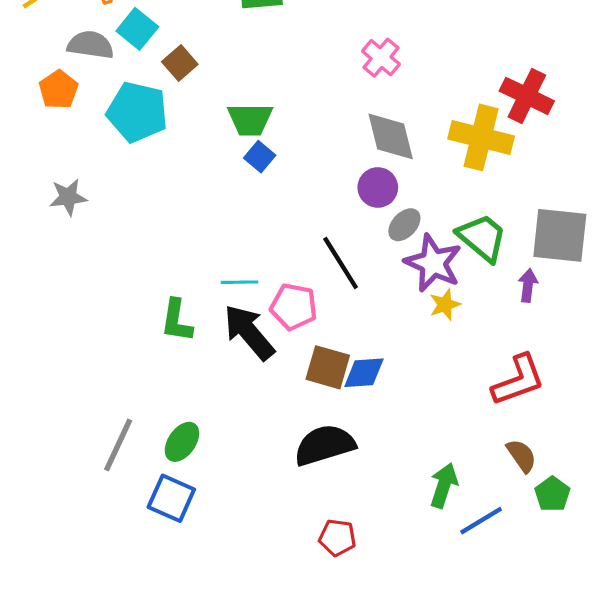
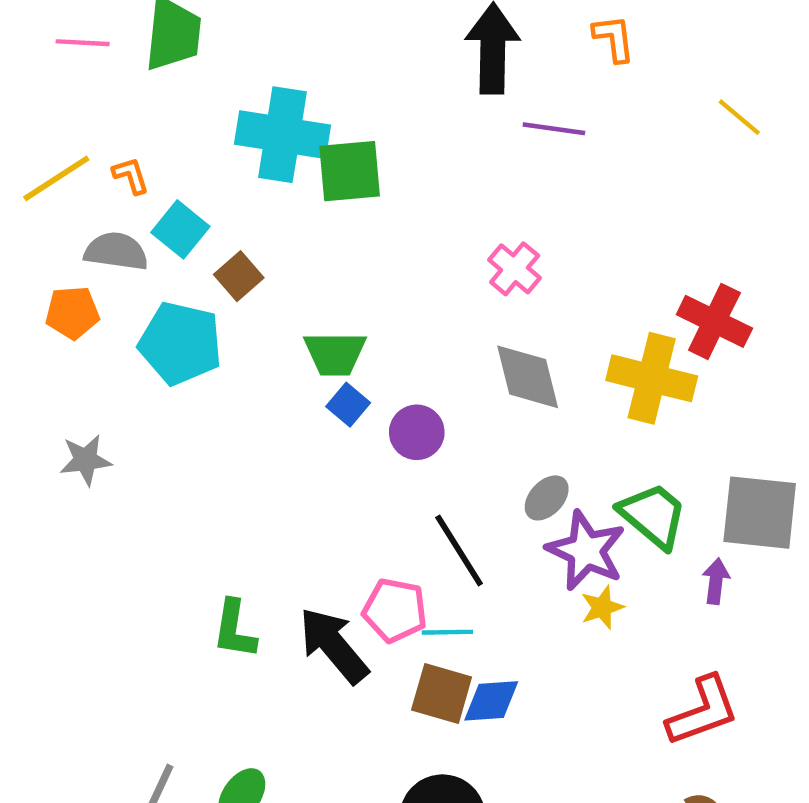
orange pentagon: (59, 90) -> (72, 313), turned 30
purple circle: (378, 187) -> (417, 432), moved
cyan line: (239, 282) -> (447, 632), moved

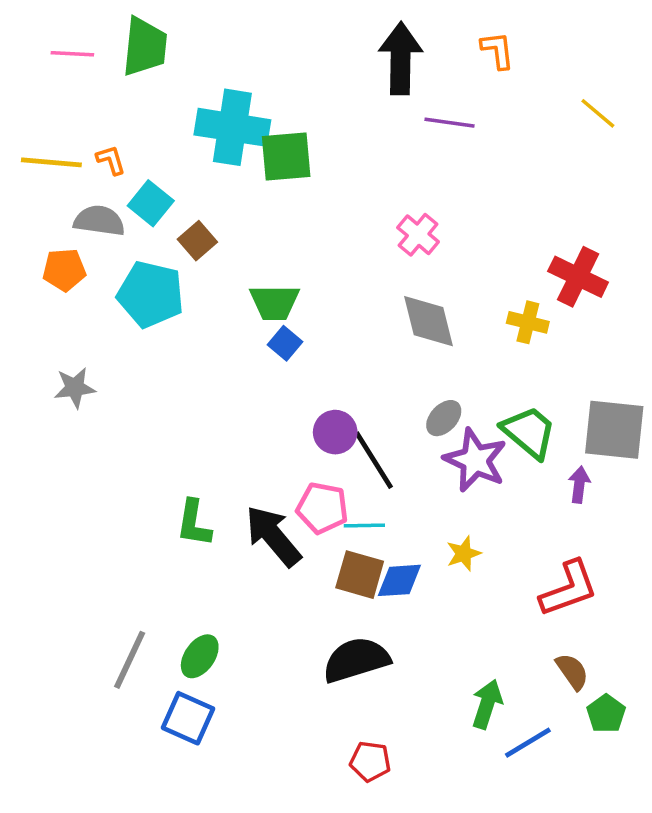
yellow line: (56, 178) -> (51, 162), turned 38
yellow cross: (652, 378) -> (528, 322), size x0.6
purple circle: (417, 432) -> (335, 432), moved
yellow star: (602, 607) -> (464, 554), moved

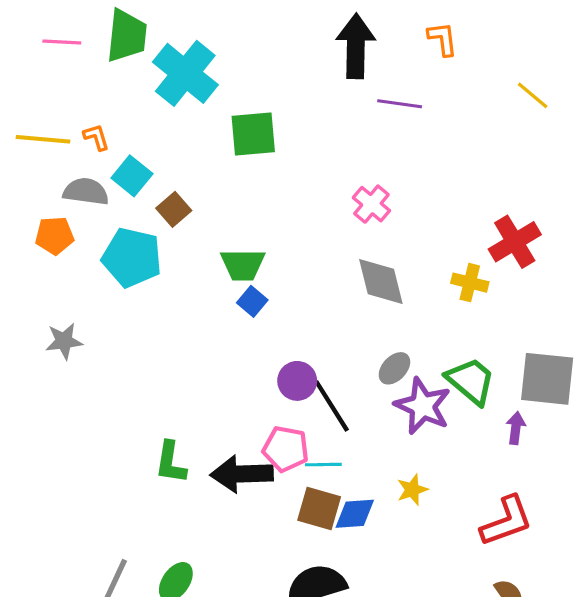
cyan cross: (232, 127) -> (185, 73), moved, turned 30
red cross: (578, 277) -> (515, 242), turned 33
black arrow: (273, 536) -> (242, 474), turned -52

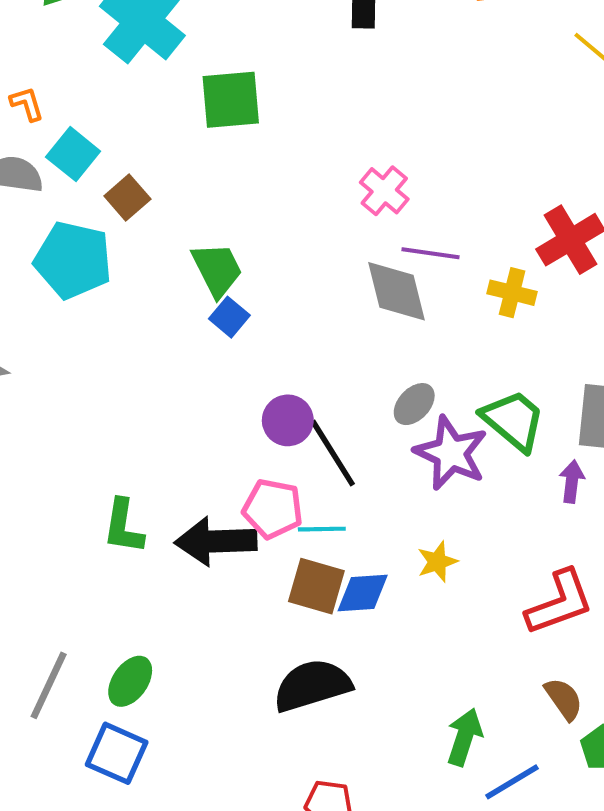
purple line: (400, 104) -> (430, 253), moved
green trapezoid: (243, 265) -> (217, 270), turned -117

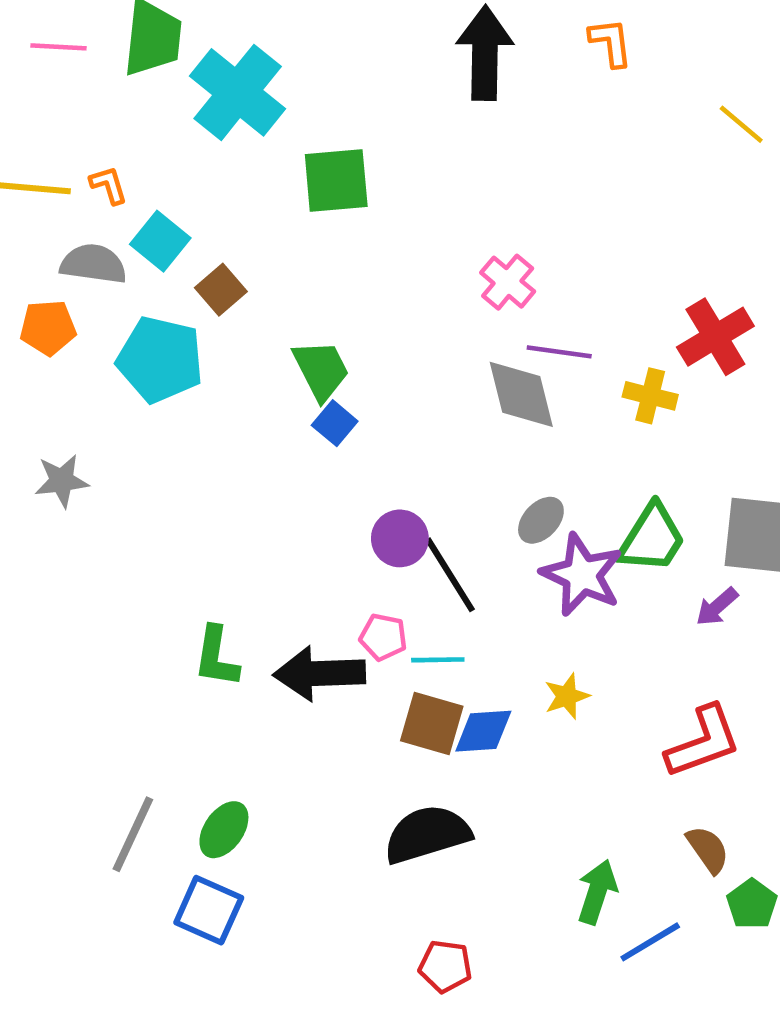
green trapezoid: (513, 420) -> (652, 538), turned 82
purple arrow: (572, 482) -> (717, 607), turned -138
pink pentagon: (273, 509) -> (383, 637), size x0.7

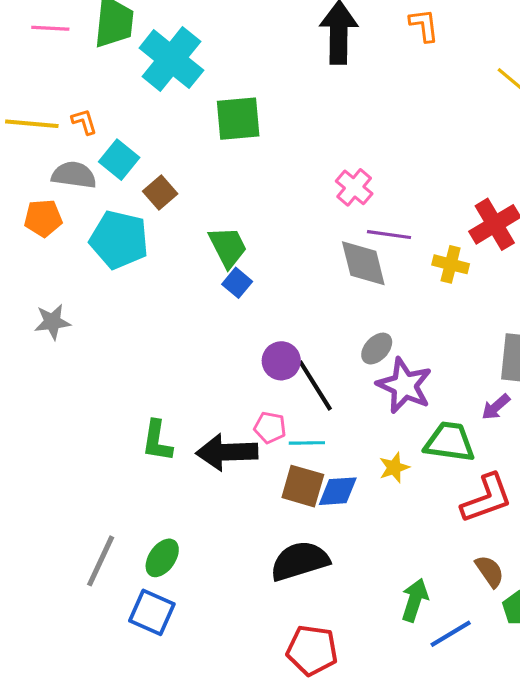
green trapezoid: (652, 538) -> (450, 442), moved, turned -114
red pentagon: (445, 966) -> (312, 650), size x1.4

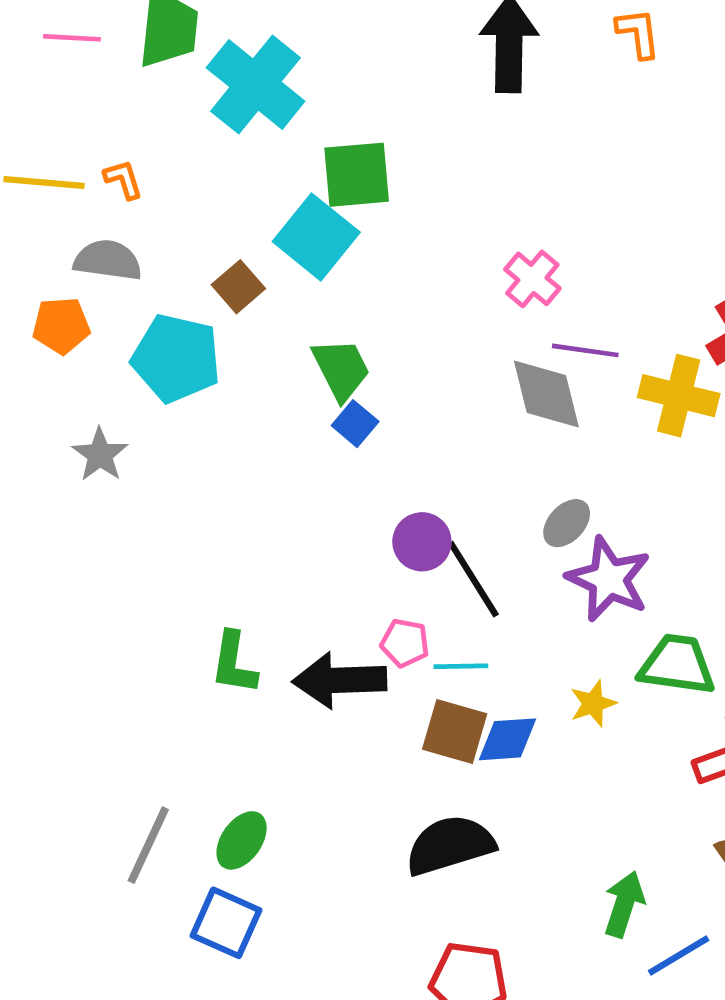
cyan square: (119, 160) -> (316, 237), moved, size x1.4
yellow cross: (451, 264) -> (679, 396), size x1.4
gray star: (52, 322) -> (100, 455), moved, turned -30

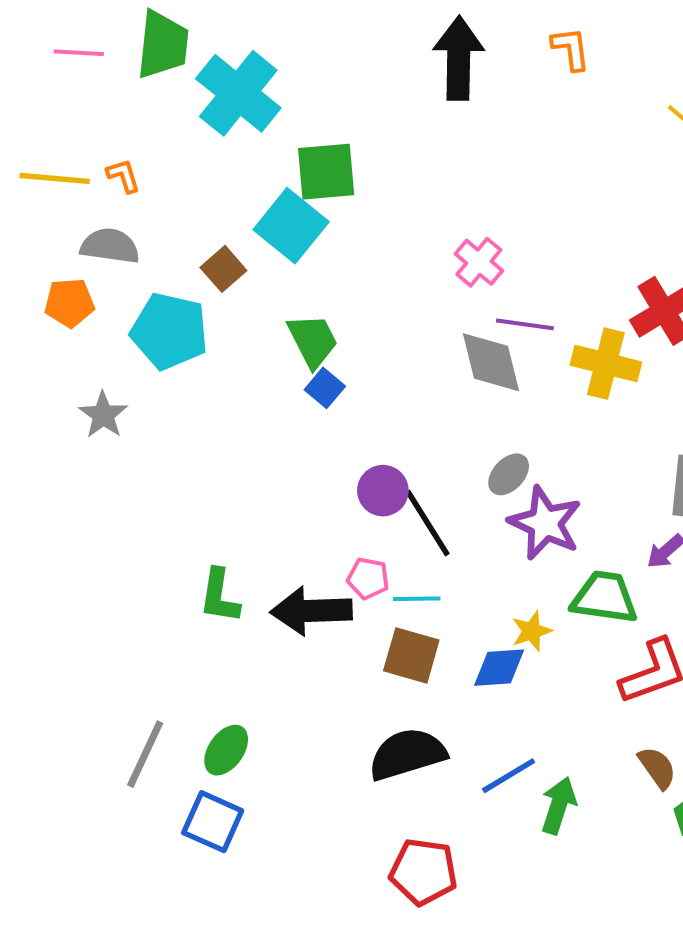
blue diamond: (508, 739) -> (499, 668), moved
blue line: (679, 956) -> (509, 776), moved

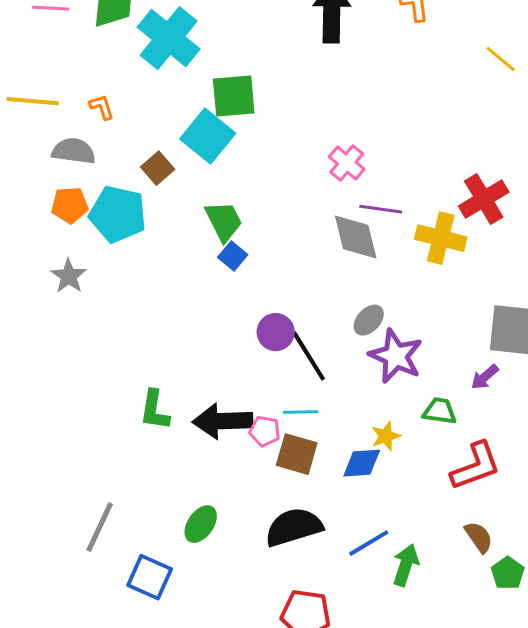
orange L-shape: (123, 176) -> (102, 107), moved
orange pentagon: (69, 303) -> (70, 205), moved
pink pentagon: (368, 578) -> (265, 431), moved
green trapezoid: (605, 597) -> (440, 411), size x0.7
green ellipse: (226, 750) -> (201, 524), moved

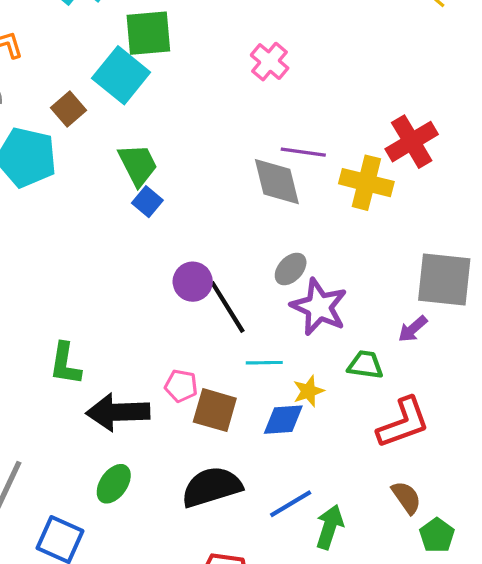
pink cross: (347, 163) -> (270, 62), moved
cyan line: (301, 412) -> (264, 363), moved
black arrow: (223, 421) -> (118, 412), moved

